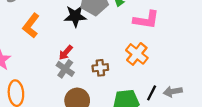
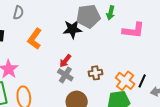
orange cross: (137, 54) -> (125, 81), moved
black line: (152, 93) -> (142, 81), moved

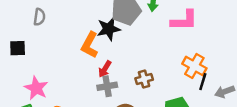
orange L-shape: (35, 39) -> (90, 45), moved
gray cross: (65, 75) -> (107, 86), turned -35
orange cross: (125, 81) -> (194, 66), moved

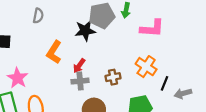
gray semicircle: (39, 17) -> (38, 16), moved
orange L-shape: (90, 45) -> (54, 52), moved
orange cross: (194, 66) -> (146, 67), moved

